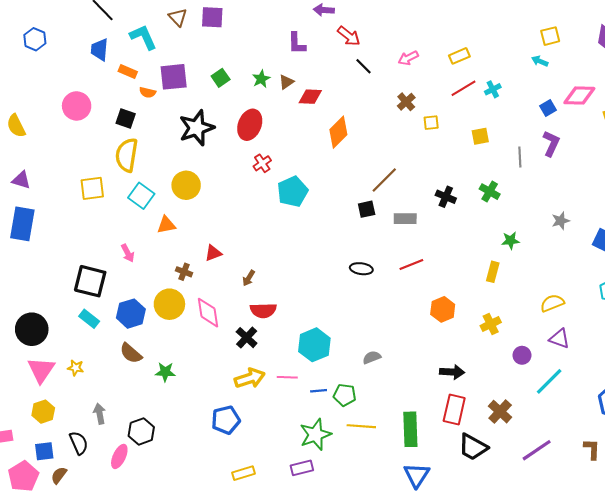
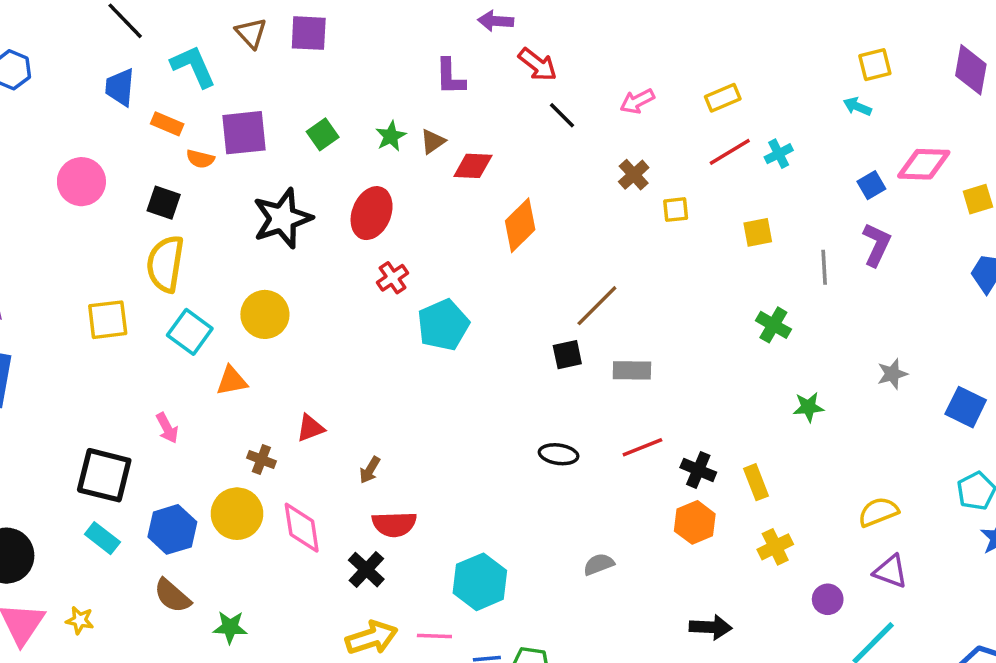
black cross: (446, 197) -> (698, 470), moved
yellow rectangle: (493, 272) -> (756, 482), moved, turned -36
gray semicircle: (372, 357) -> (599, 564), moved

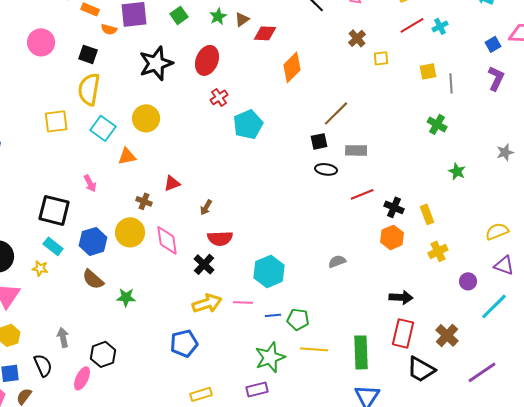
gray line: (824, 267) -> (451, 83), moved
green star: (808, 407) -> (457, 171), turned 30
black ellipse: (559, 454) -> (326, 169), moved
yellow star: (80, 620) -> (40, 268), moved

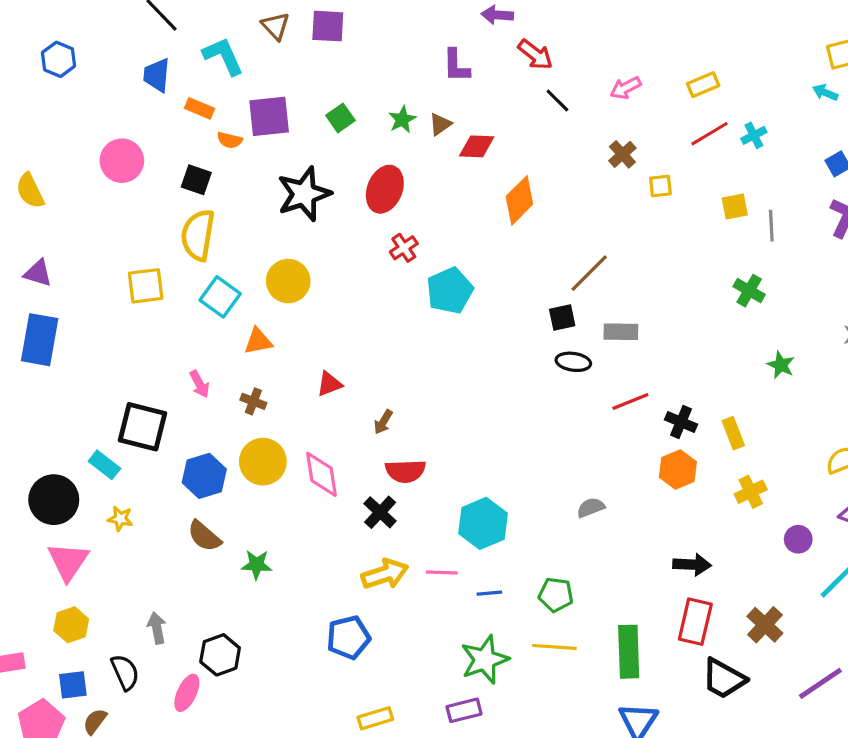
brown cross: (144, 201) -> (253, 401), moved
cyan rectangle: (53, 246) -> (104, 465), moved
green pentagon: (298, 319) -> (556, 595), moved

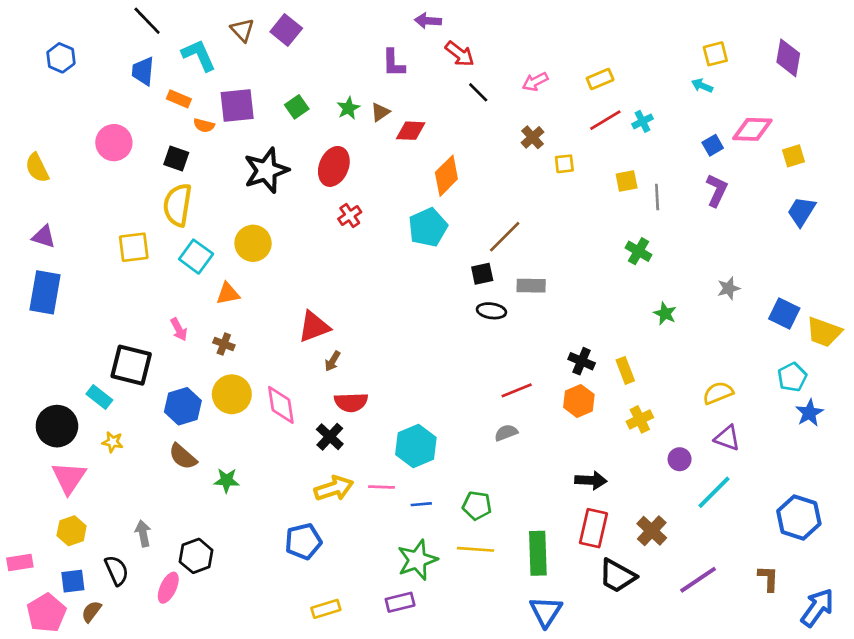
purple square: (328, 26) -> (286, 30), turned 36
cyan pentagon: (450, 291) -> (428, 227), moved
red triangle: (329, 384) -> (314, 327), moved, size x1.5
red line: (630, 401) -> (517, 390), moved

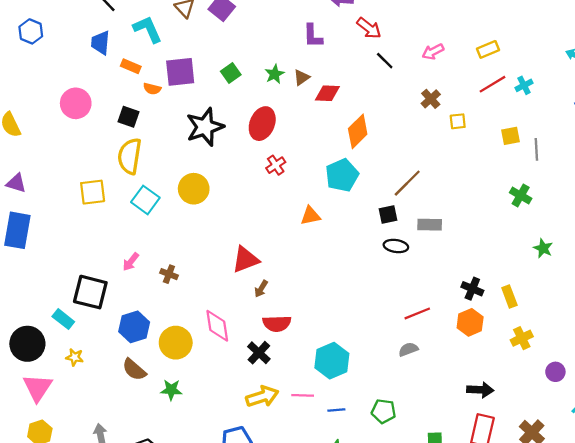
orange triangle: (228, 294) -> (311, 216), moved
pink arrow: (179, 329) -> (131, 262), turned 66
yellow circle: (232, 394) -> (176, 343), moved

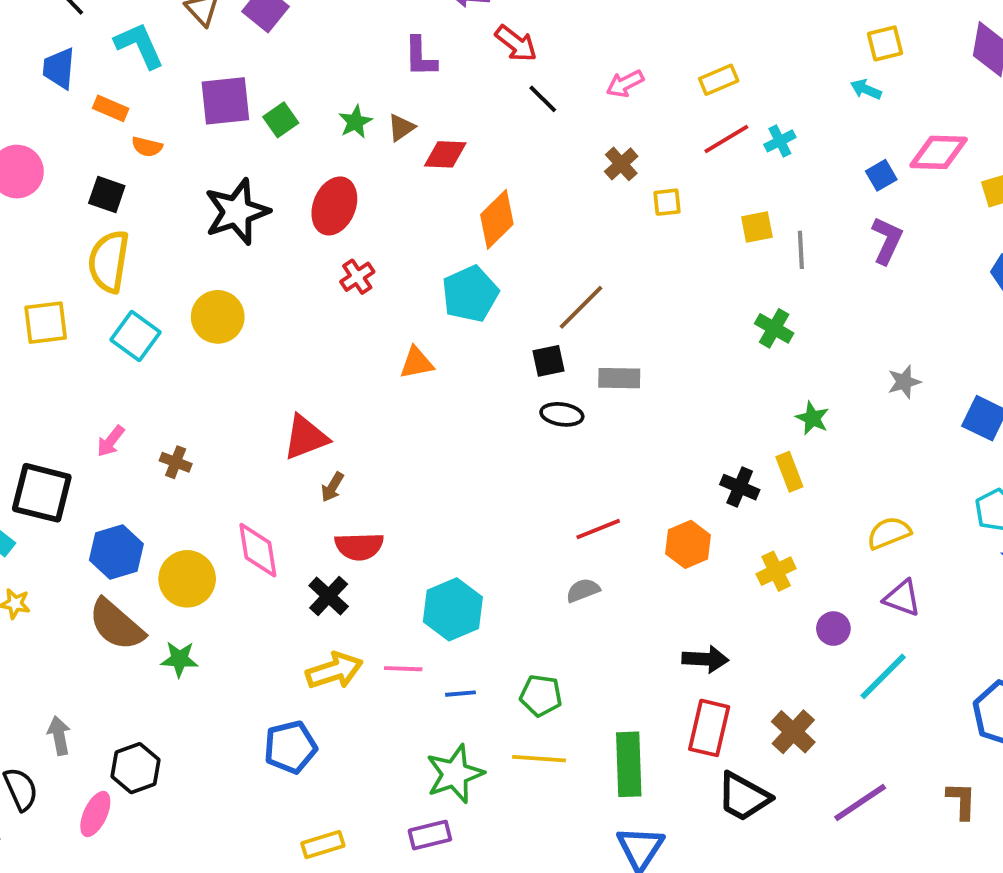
purple square: (180, 72) -> (225, 101), moved
black cross: (472, 289) -> (740, 487), moved
yellow rectangle: (509, 297) -> (789, 472), moved
brown semicircle: (134, 370) -> (116, 625), size x1.4

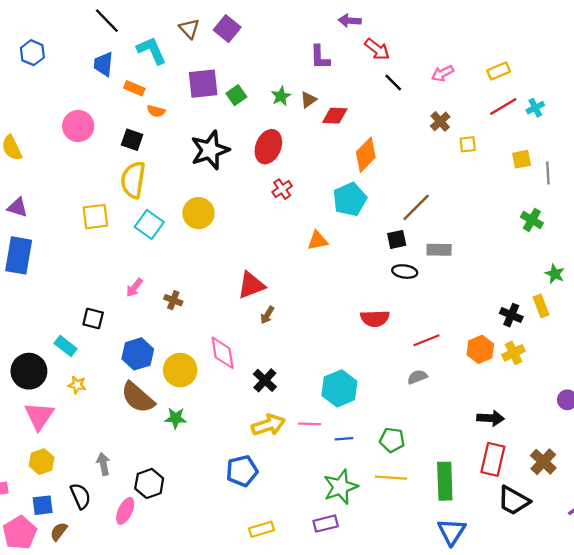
black square: (42, 493) -> (93, 318), size x0.6
red semicircle: (359, 546) -> (375, 318), moved
yellow cross: (776, 571) -> (514, 353), moved

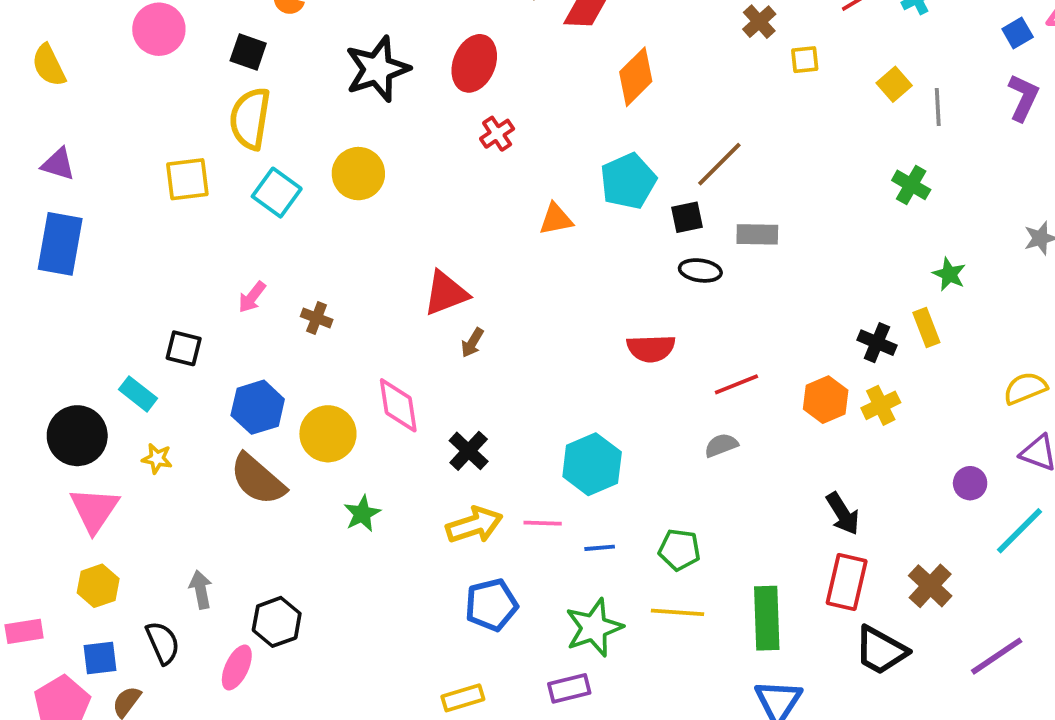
yellow square: (522, 159) -> (894, 84), turned -30
cyan pentagon: (350, 199) -> (628, 181), moved
green star: (176, 418) -> (362, 514), moved, turned -30
black arrow: (491, 418) -> (843, 514), turned 55
blue pentagon: (242, 471) -> (491, 605), moved

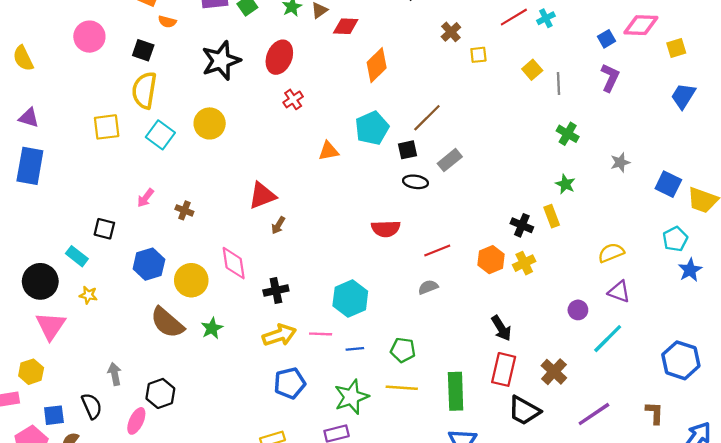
green cross: (911, 185) -> (568, 134), moved
gray rectangle: (757, 234) -> (450, 160), turned -40
black cross: (469, 451) -> (276, 291), turned 35
brown semicircle: (258, 479) -> (167, 323), moved
yellow hexagon: (98, 586) -> (31, 372), moved

